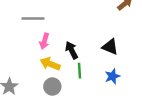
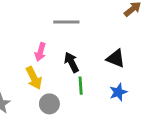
gray line: (33, 18) -> (66, 22), moved
yellow arrow: (50, 64) -> (34, 78), moved, turned -138

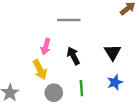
black triangle: (116, 58) -> (113, 52), turned 36
green line: (81, 86) -> (81, 88), moved

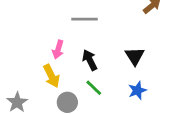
green line: (81, 88) -> (94, 88), moved, turned -42

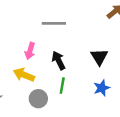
yellow arrow: (51, 76) -> (24, 75), turned 138
green line: (94, 88) -> (62, 86), turned 56

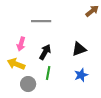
black triangle: (99, 57) -> (79, 49), turned 42
black arrow: (59, 60) -> (45, 52), turned 56

